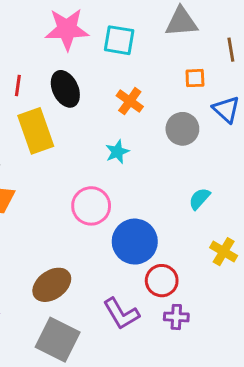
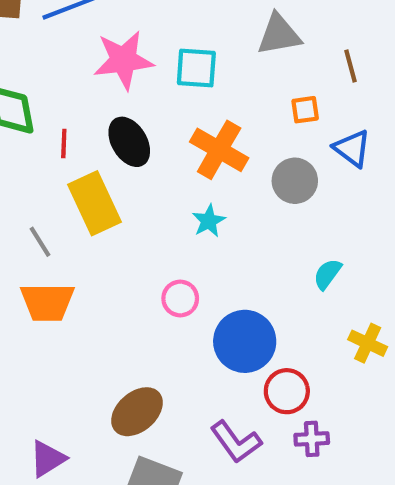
orange cross: (130, 101) -> (219, 150), size x1.5
pink circle: (91, 206) -> (180, 298), size x0.7

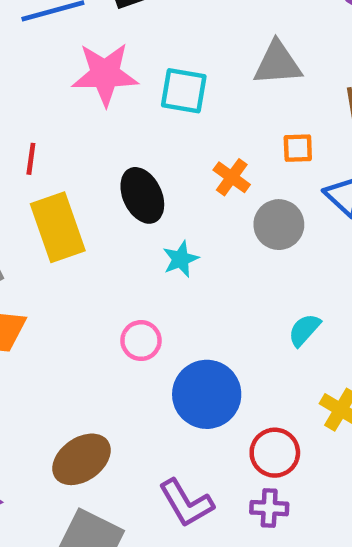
black ellipse: (129, 142) -> (142, 195), moved
orange cross: (219, 150) -> (232, 177), moved, size x0.6
red circle: (287, 391) -> (275, 453), moved

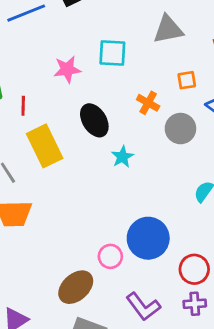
pink star: (105, 74) -> (67, 69), moved, size x0.7
pink circle: (141, 341) -> (110, 256), moved

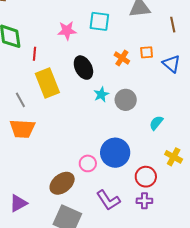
orange square: (187, 80) -> (147, 52), moved
gray circle: (180, 129) -> (126, 100), moved

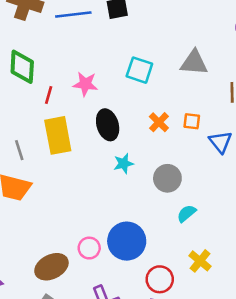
pink star: (67, 31) -> (85, 84), moved
gray circle: (126, 100) -> (167, 178), moved

